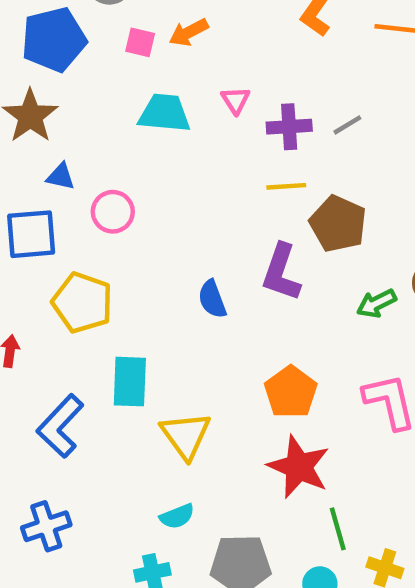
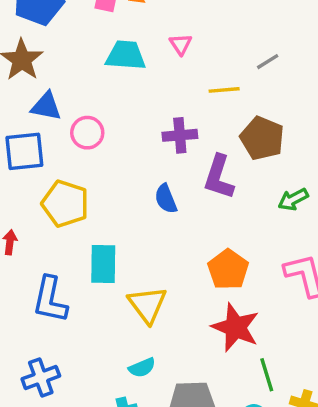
purple cross: (289, 127) -> (180, 135), moved
blue triangle: (61, 177) -> (46, 106), size x1.4
yellow line: (286, 186) -> (224, 90), moved
blue L-shape: (60, 426) -> (50, 300), turned -30

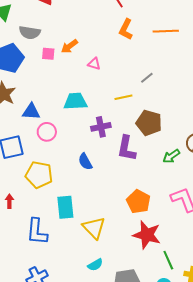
pink triangle: (181, 44) -> (94, 64), moved, turned -32
cyan trapezoid: (126, 55) -> (75, 101), moved
blue triangle: (46, 106) -> (31, 112), moved
blue semicircle: (166, 199) -> (85, 162), moved

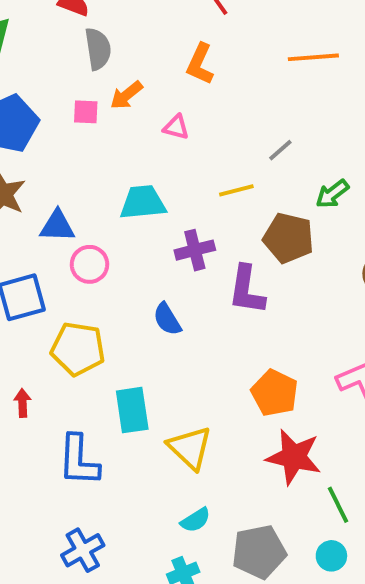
orange L-shape: (126, 29) -> (200, 64), moved
gray semicircle: (30, 32) -> (98, 49), moved, turned -105
green arrow: (171, 156) -> (332, 194), moved

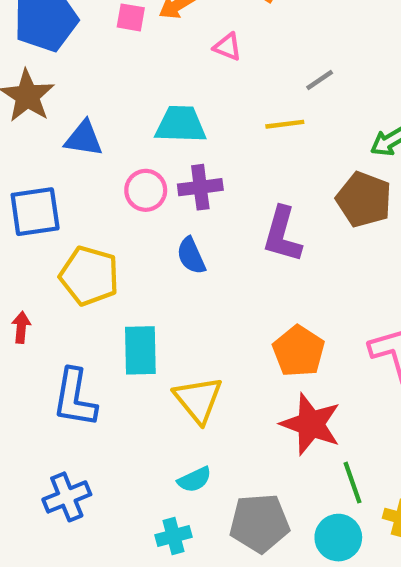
gray line: (280, 150) -> (320, 80), moved
brown pentagon: (288, 238) -> (364, 199), moved
purple cross: (195, 250) -> (200, 187), moved
pink circle: (89, 264) -> (146, 190), moved
cyan circle: (331, 556) -> (338, 538), size x1.4

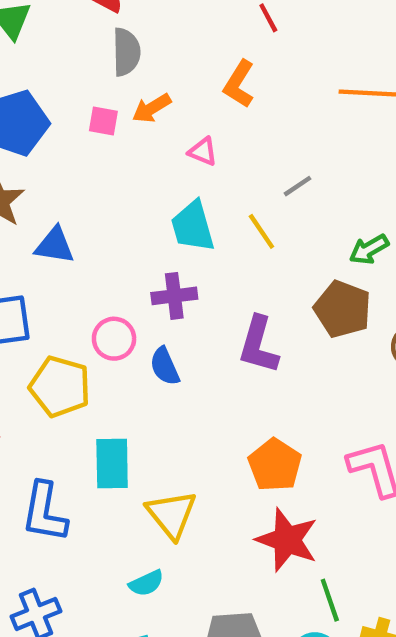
cyan trapezoid: (181, 124) -> (193, 226), moved, turned -108
yellow line: (285, 124) -> (261, 231), turned 63
pink circle: (146, 190) -> (114, 339), moved
cyan semicircle: (194, 480) -> (146, 583), moved

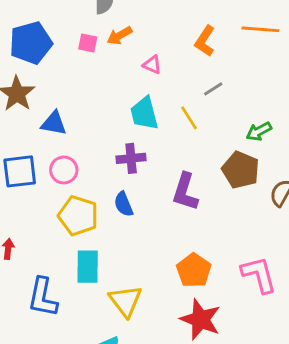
orange L-shape: (239, 84) -> (205, 41), moved
pink circle: (114, 339) -> (64, 170), moved
yellow pentagon: (60, 387) -> (78, 216), moved

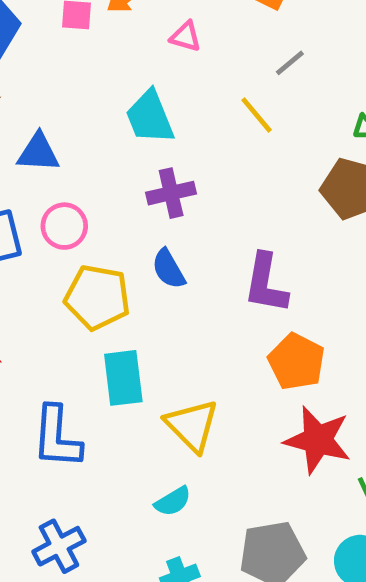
cyan trapezoid: (144, 113) -> (150, 117), moved
purple L-shape: (185, 192) -> (266, 283), moved

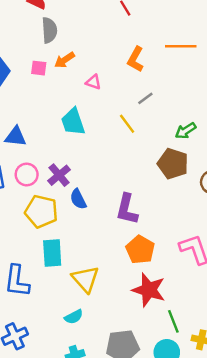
purple cross: (171, 193) -> (59, 175), moved, turned -30

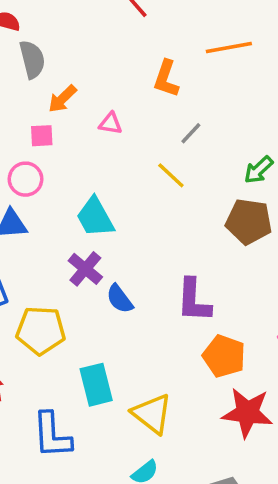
pink square: (39, 68) -> (42, 136), moved
cyan trapezoid: (73, 122) -> (95, 217), moved
pink circle: (27, 175) -> (25, 179), moved
yellow pentagon: (41, 211) -> (41, 330), moved

